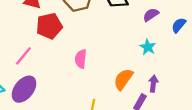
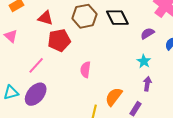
orange semicircle: (123, 79) -> (114, 97), moved
purple arrow: (153, 84) -> (147, 84), moved

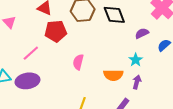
purple ellipse: (36, 94) -> (27, 81), turned 35
orange semicircle: (114, 97) -> (113, 75), moved, turned -132

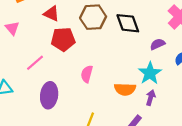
cyan star: (136, 60) -> (150, 73), size x1.5
purple ellipse: (27, 81) -> (49, 95), moved, turned -75

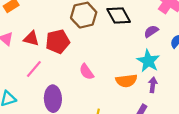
red triangle: (51, 14) -> (31, 39), moved
pink semicircle: (87, 74) -> (87, 72), turned -42

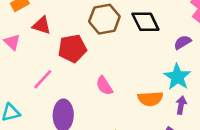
red triangle: (31, 39) -> (42, 25), moved

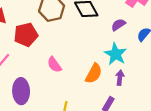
orange semicircle: (150, 99) -> (94, 74), turned -54

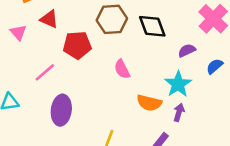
pink semicircle: (54, 65) -> (122, 69), moved
orange semicircle: (94, 74) -> (149, 103), turned 66

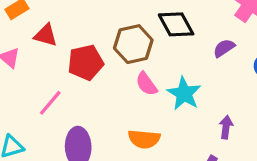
brown hexagon: (112, 19) -> (133, 44), moved
cyan star: (178, 84) -> (184, 94), moved
orange semicircle: (149, 103) -> (144, 139), moved

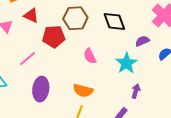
brown hexagon: (133, 44) -> (75, 18), moved
cyan star: (184, 94) -> (126, 63), moved

